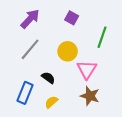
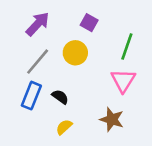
yellow circle: (68, 51) -> (75, 53), moved
pink triangle: (87, 70) -> (123, 80), moved
blue rectangle: (25, 93) -> (31, 96), moved

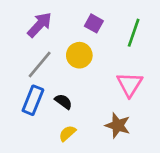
green line: (127, 47) -> (134, 33), moved

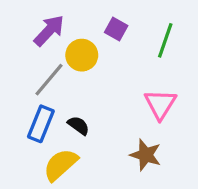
yellow circle: (79, 55) -> (82, 55), moved
yellow semicircle: (67, 133) -> (61, 165), moved, size x1.6

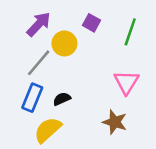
black semicircle: (79, 125) -> (62, 99), turned -60

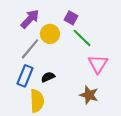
green line: (130, 32) -> (82, 38), moved, turned -65
yellow semicircle: (48, 130) -> (37, 101), turned 130

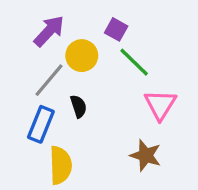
black semicircle: (48, 77) -> (78, 106), moved, turned 96

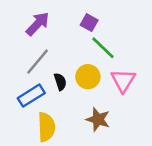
yellow circle: (82, 56) -> (88, 77), moved
blue rectangle: (41, 124) -> (31, 96), turned 36
brown star: (146, 155) -> (98, 119), moved

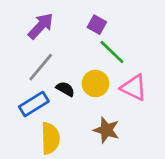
pink triangle: (123, 80) -> (134, 88), turned -36
black semicircle: (60, 82) -> (65, 89), turned -42

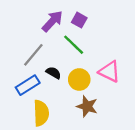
purple arrow: (41, 26) -> (52, 21), moved
green line: (112, 52) -> (74, 45), moved
yellow circle: (95, 83) -> (79, 79), moved

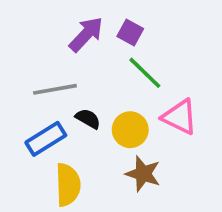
green line: (74, 45) -> (145, 73), moved
gray line: (33, 55) -> (55, 89), turned 40

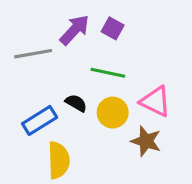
green line: (145, 73) -> (108, 73), moved, turned -32
gray line: (55, 89) -> (33, 54), moved
brown star: (143, 174) -> (146, 141), moved

